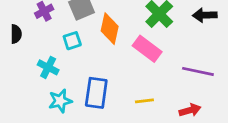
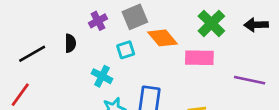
orange diamond: (110, 29) -> (163, 38), turned -52
pink rectangle: (147, 49) -> (199, 58), turned -36

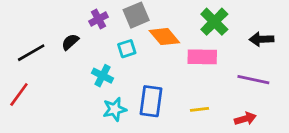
black arrow: (256, 25) -> (261, 39), moved
black semicircle: (70, 43) -> (70, 42), turned -132

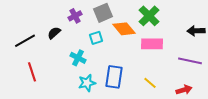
green cross: (214, 22) -> (149, 16), moved
red line: (19, 94) -> (32, 72), moved, turned -54
yellow line: (199, 109) -> (150, 83), turned 48

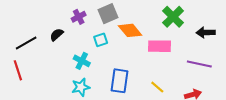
green cross: (149, 16) -> (173, 17), moved
red line: (32, 72) -> (18, 70), moved
cyan star: (87, 83) -> (81, 87), moved

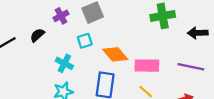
green cross: (173, 17) -> (163, 16), turned 35
orange diamond: (130, 30) -> (115, 54), moved
pink rectangle: (159, 46) -> (147, 66), moved

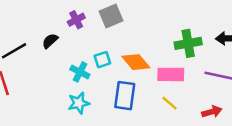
green cross: (163, 16) -> (188, 43), moved
cyan square: (85, 41) -> (102, 60), moved

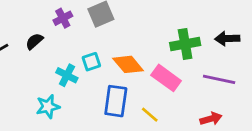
pink rectangle: (171, 74) -> (166, 78), turned 35
cyan star: (79, 103) -> (48, 106), moved
yellow line: (170, 103) -> (150, 115), moved

